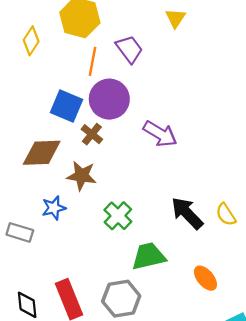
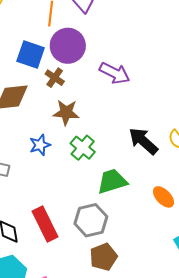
brown star: (82, 176) -> (66, 112), moved
blue star: (54, 208) -> (40, 145), moved

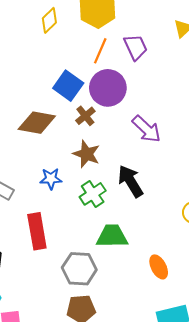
black arrow: (143, 141) -> (131, 181), moved
red rectangle: (45, 224) -> (37, 231), moved

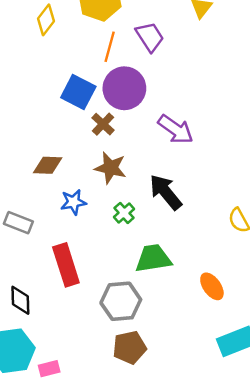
brown diamond: (37, 123) -> (48, 165), moved, size x0.7
green cross: (93, 194) -> (124, 213), size x0.7

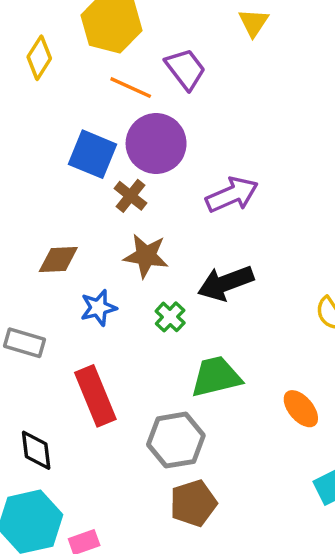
orange line: (110, 47) -> (131, 88), turned -76
purple arrow: (176, 129) -> (232, 195), turned -54
black arrow: (166, 192) -> (226, 283), turned -66

